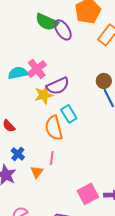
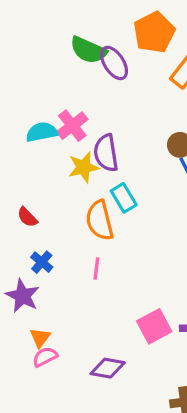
purple semicircle: (58, 86) -> (106, 153), turned 105
orange triangle: (37, 172) -> (40, 338), moved

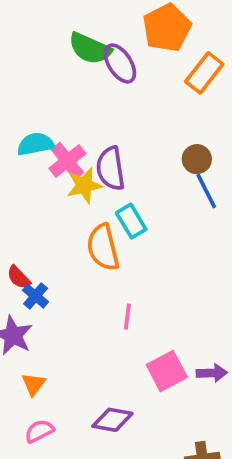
pink cross: (72, 126) -> (67, 161), moved
red semicircle: (27, 217) -> (19, 277), moved
pink line: (96, 269) -> (127, 317), moved
pink semicircle: (45, 357) -> (39, 431), moved

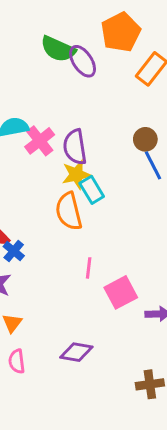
yellow star: (84, 185) -> (76, 175), moved
pink square: (167, 371) -> (121, 292), moved
pink semicircle: (39, 431) -> (17, 361), turned -70

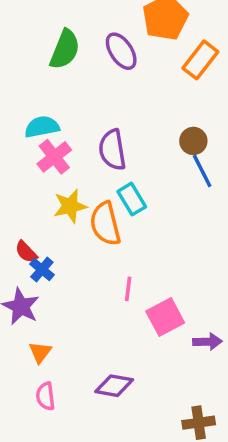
green semicircle: (58, 49) -> (65, 49), moved, turned -92
pink cross: (40, 141) -> (54, 157), moved
yellow star: (76, 175) -> (70, 206), moved

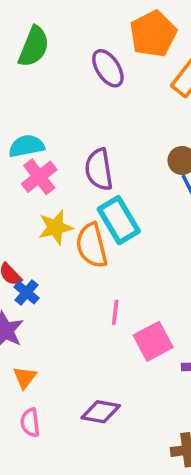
green semicircle: (65, 49) -> (34, 47), moved
cyan rectangle: (132, 199) -> (119, 220), size x1.4

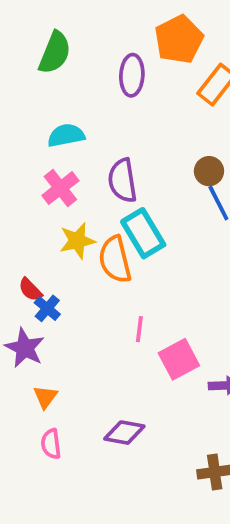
purple ellipse: (108, 68) -> (132, 75), turned 36
cyan semicircle: (27, 146) -> (66, 135), moved

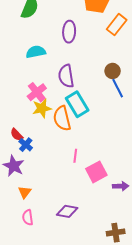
purple ellipse: (132, 75) -> (69, 32), moved
pink cross: (60, 188) -> (37, 92), moved

